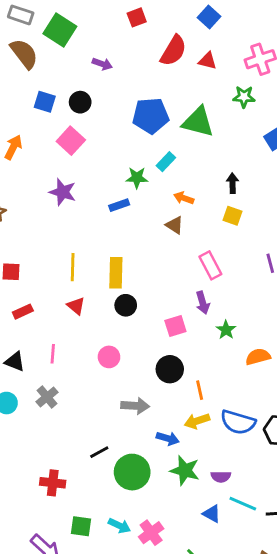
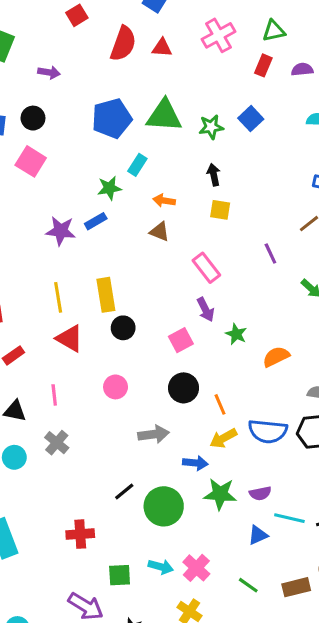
green star: (244, 97) -> (211, 127), moved
purple star: (63, 192) -> (61, 231), moved
red triangle: (76, 306) -> (70, 338), size x1.4
blue triangle: (212, 514) -> (258, 535), turned -42

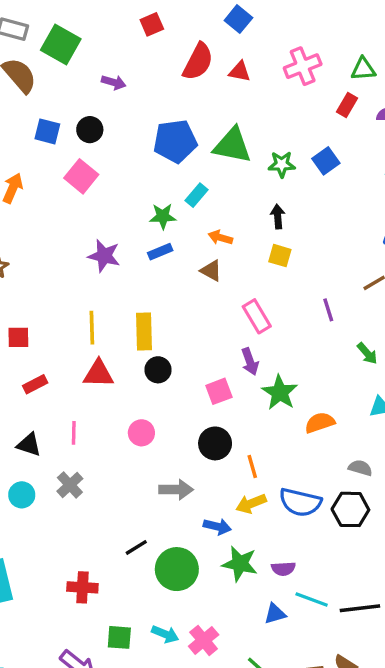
blue rectangle: (96, 221) -> (160, 252), moved
green star: (236, 334) -> (280, 392), size x1.5
red triangle: (70, 338) -> (99, 374), turned -36

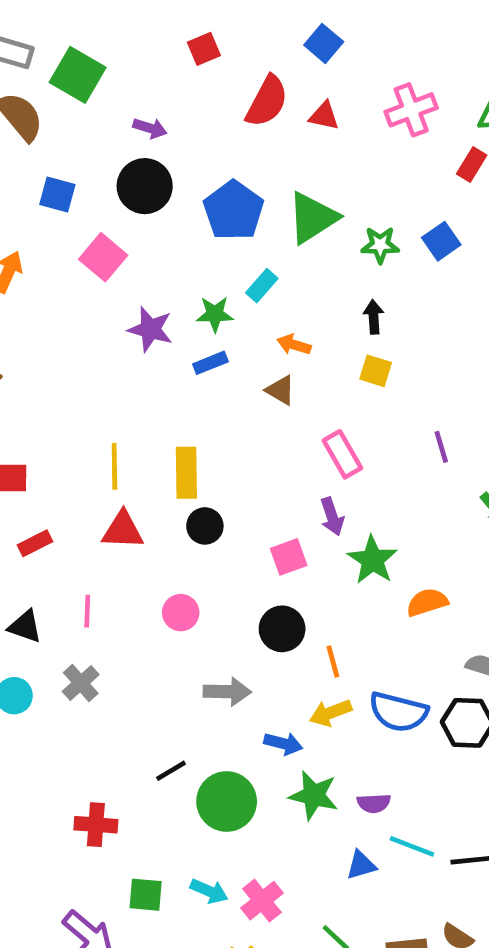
black circle: (90, 130) -> (145, 186), moved, size x1.5
blue pentagon: (175, 141) -> (234, 211), turned -30
green triangle: (232, 145) -> (312, 218), turned -45
purple star: (104, 256) -> (150, 329), moved

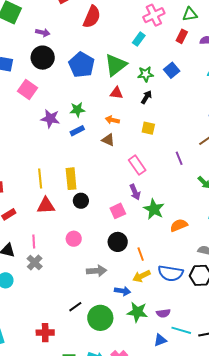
red triangle: (324, 116) -> (116, 93), moved
cyan rectangle: (262, 286) -> (139, 39), moved
black arrow: (374, 317) -> (146, 97), moved, turned 40
gray cross: (81, 683) -> (35, 263), moved

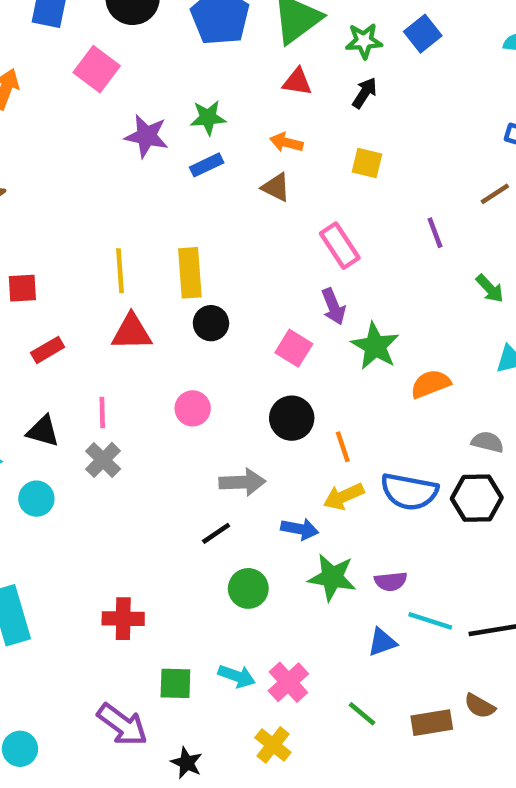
pink square: (118, 211) -> (294, 348), turned -35
black line: (75, 307) -> (216, 533), moved
green circle: (100, 318) -> (248, 588), size x0.7

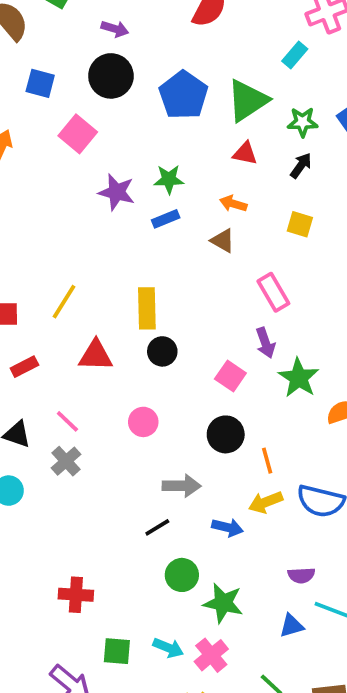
yellow line: (120, 271) -> (64, 302), moved, turned 33
pink line: (102, 412) -> (67, 421), turned -48
green star: (332, 577) -> (223, 603), moved

